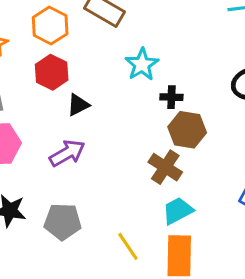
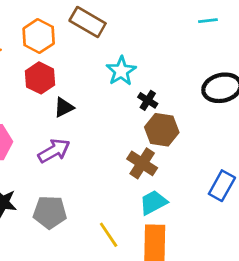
black cross: (171, 97) -> (148, 100), turned 30

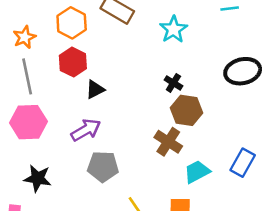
cyan star: (121, 71) -> (173, 29), moved
cyan trapezoid: (153, 203) -> (197, 172), moved
gray pentagon: (50, 212) -> (103, 167), moved

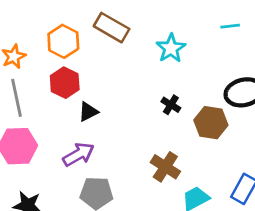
brown hexagon: (187, 110) -> (211, 123), moved

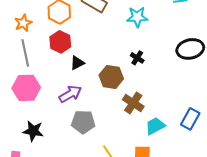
cyan star: (171, 48) -> (137, 17), turned 30
brown hexagon: (211, 123) -> (111, 77), moved

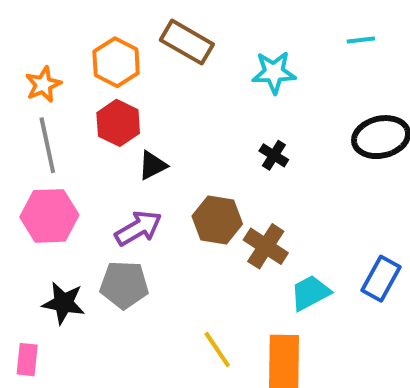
brown hexagon: (111, 77) -> (217, 220), moved
gray pentagon: (83, 122) -> (124, 285), moved

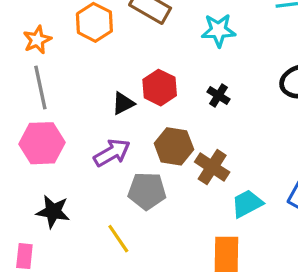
red hexagon: (118, 123) -> (160, 88), moved
gray pentagon: (124, 285) -> (147, 191), moved
yellow line: (217, 349) -> (118, 239), moved

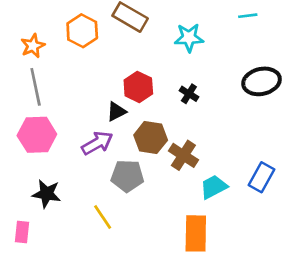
black triangle: (123, 103) -> (116, 112), moved

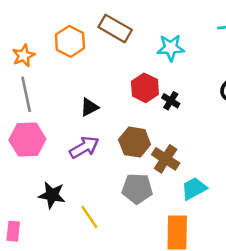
red hexagon: (138, 87) -> (145, 88), moved
black triangle: (116, 112) -> (89, 107), moved
gray pentagon: (127, 176) -> (137, 189), moved
black star: (47, 194) -> (52, 195), moved

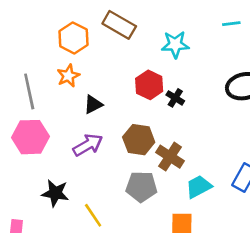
orange star: (23, 56) -> (68, 76), moved

